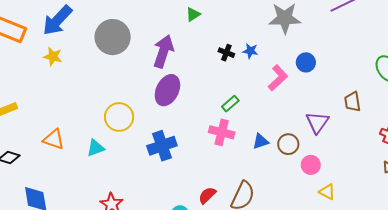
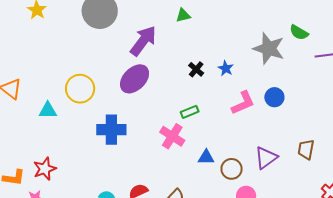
black cross: (226, 53) -> (196, 69), moved

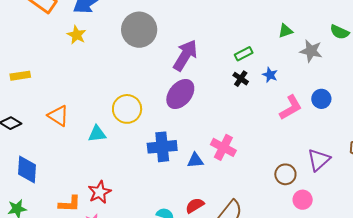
green triangle: (183, 15) -> (285, 31), moved
gray star: (269, 48) -> (311, 51), size x0.7
green rectangle: (190, 112) -> (244, 54), moved
blue triangle: (206, 157) -> (195, 160), moved

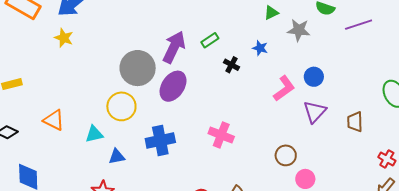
gray circle: (139, 30) -> (138, 68), moved
green rectangle: (244, 54) -> (210, 40), moved
blue star: (270, 75) -> (260, 48), moved
blue triangle: (195, 160) -> (117, 157), moved
purple triangle: (319, 160) -> (315, 112), moved

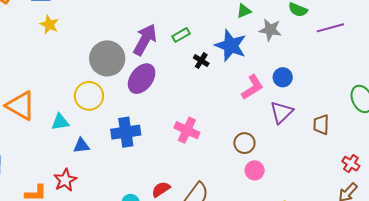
yellow star: (64, 38) -> (49, 25), moved
blue star: (260, 48) -> (231, 46), size x2.0
orange triangle: (54, 120) -> (21, 106), size x1.4
brown circle: (286, 155) -> (244, 143), moved
pink circle: (305, 179) -> (255, 170), moved

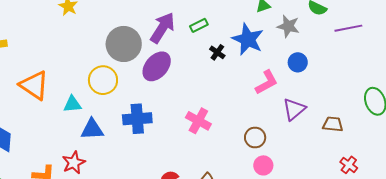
blue circle: (283, 77) -> (298, 62), moved
brown trapezoid: (321, 125) -> (333, 124), turned 90
blue triangle: (81, 146) -> (92, 129), size x1.4
red cross: (351, 164) -> (349, 165), moved

